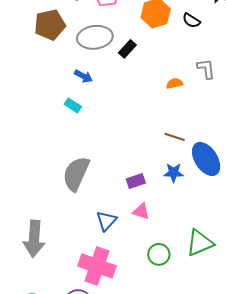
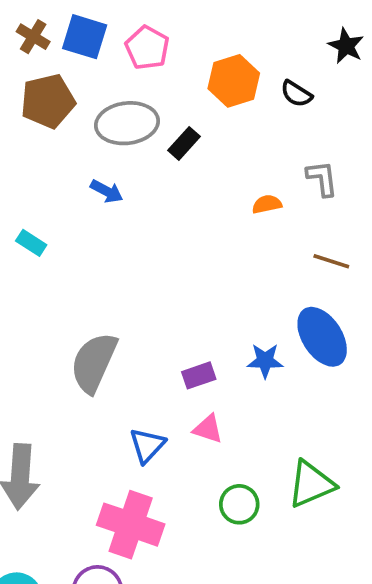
cyan rectangle: (73, 105) -> (31, 243), moved
brown line: (175, 137) -> (331, 261), moved

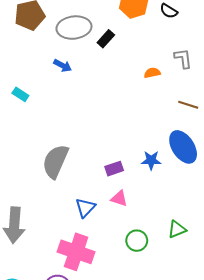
green triangle: (311, 484) -> (177, 229), size x0.7

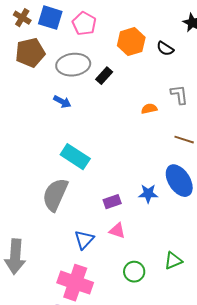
cyan rectangle: (20, 94) -> (75, 157), moved, size x1.8

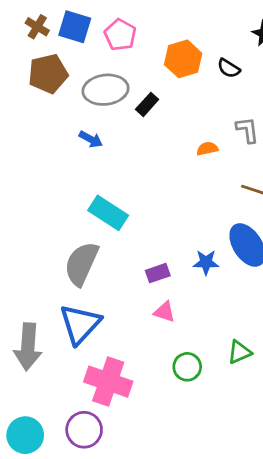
blue triangle: (84, 240) -> (80, 324), moved, size x1.6

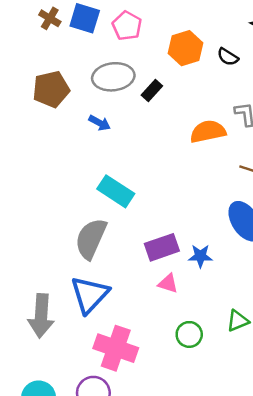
brown pentagon: (48, 74) -> (51, 89), moved
orange semicircle: (207, 149) -> (208, 132), size x1.8
blue star: (206, 262) -> (200, 256), moved
purple rectangle: (158, 273) -> (162, 247), size x1.5

